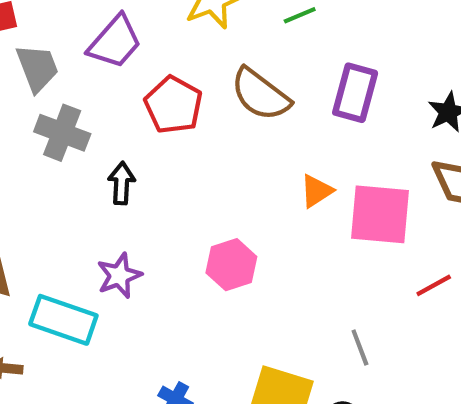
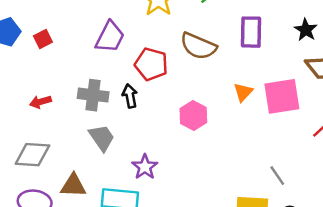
gray trapezoid: (37, 68) -> (102, 138), moved
black arrow: (122, 183) -> (130, 96), moved
pink hexagon: (231, 265) -> (193, 116), moved
gray line: (360, 347) -> (277, 176), moved

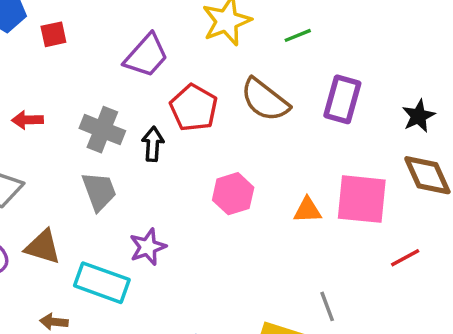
orange triangle: (243, 92) -> (307, 210), moved, turned 30

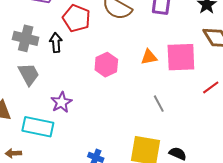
orange triangle: (307, 210) -> (149, 57), moved
gray line: (327, 306) -> (159, 104), moved

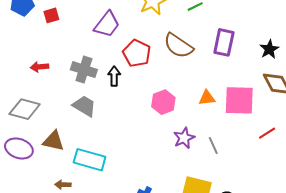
gray trapezoid: (29, 74) -> (84, 106), turned -35
purple star: (61, 102) -> (184, 138), moved

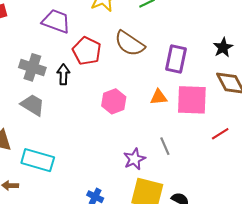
purple trapezoid: (107, 24) -> (56, 21), turned -108
purple rectangle: (224, 42) -> (176, 59), moved
purple star: (184, 138) -> (134, 159), moved

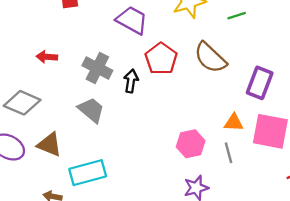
pink hexagon: (114, 101) -> (191, 144), moved
gray line: (165, 146) -> (228, 153), moved
cyan rectangle: (38, 160) -> (88, 173), turned -40

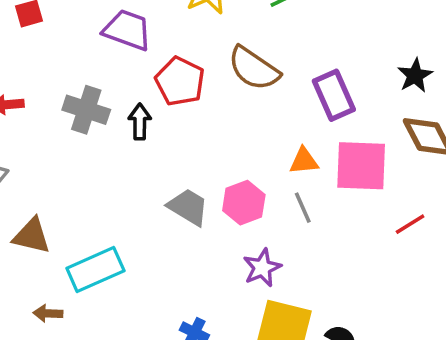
purple rectangle: (260, 83) -> (334, 95), turned -36
gray trapezoid: (91, 110) -> (188, 207), moved

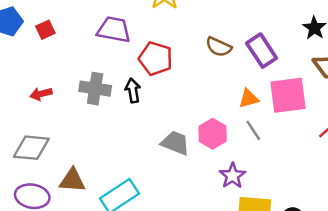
brown semicircle: (254, 68) -> (219, 47), moved, size x0.7

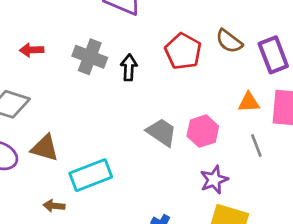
red pentagon: (156, 59) -> (183, 51), moved
gray line: (253, 130) -> (256, 145), moved

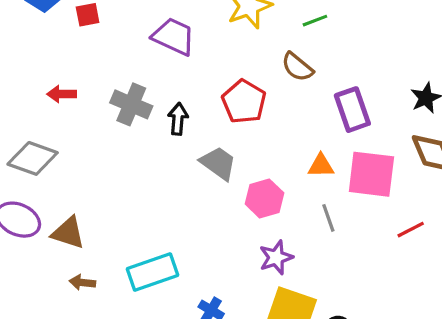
brown semicircle: (229, 41) -> (297, 67), moved
gray trapezoid: (162, 132) -> (218, 163), moved
brown triangle: (45, 148) -> (68, 233), moved
cyan rectangle: (91, 175) -> (152, 272), moved

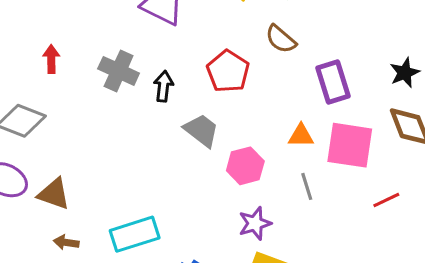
red arrow: (62, 94) -> (51, 59), turned 88

